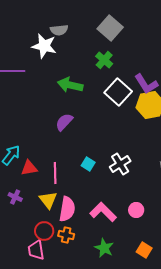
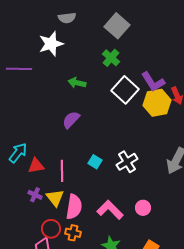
gray semicircle: (59, 30) -> (67, 18), moved
white star: (44, 46) -> (51, 44), turned -30
green arrow: (70, 85) -> (77, 83), size x0.7
purple cross: (15, 197) -> (35, 195), moved

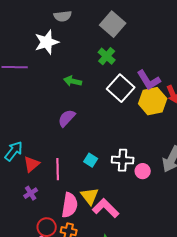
white cross: (127, 162) -> (123, 160), turned 35
red triangle: (36, 166) -> (32, 164), turned -30
purple cross: (35, 195) -> (31, 193), turned 32
yellow triangle: (55, 198) -> (90, 196), moved
pink circle: (143, 208) -> (143, 171), moved

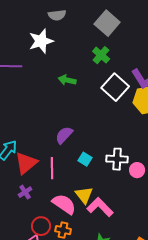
purple semicircle: (67, 118) -> (64, 135), moved
red triangle: (32, 164) -> (26, 163), size x1.4
pink semicircle: (70, 205) -> (64, 204), turned -65

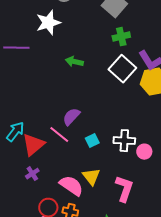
green cross: (101, 55) -> (121, 37), moved, turned 36
cyan square: (85, 159) -> (92, 141), turned 32
pink line: (52, 168) -> (59, 135), moved, turned -50
pink L-shape: (100, 207) -> (124, 189), moved, turned 64

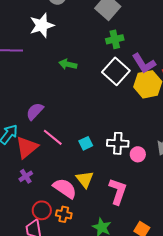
purple semicircle: (71, 117) -> (35, 111), moved

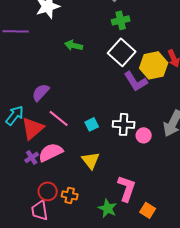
purple L-shape: (144, 63) -> (136, 81), moved
pink semicircle: (65, 188) -> (51, 152), moved, turned -60
pink L-shape: (118, 191) -> (127, 188), moved

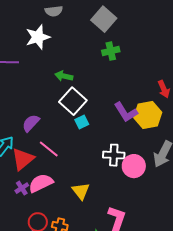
white square: (122, 52) -> (73, 101), moved
yellow hexagon: (154, 65) -> (148, 115), moved
cyan square: (92, 124) -> (82, 122), moved
pink circle: (144, 135) -> (134, 166), size x1.5

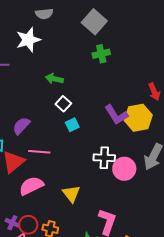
white square: (73, 101) -> (63, 104), size x0.6
pink line: (49, 149) -> (39, 152), turned -35
purple cross: (22, 188) -> (12, 223), moved, turned -32

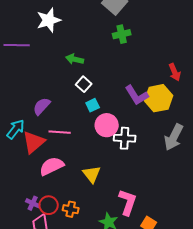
pink circle: (124, 169) -> (107, 125), moved

